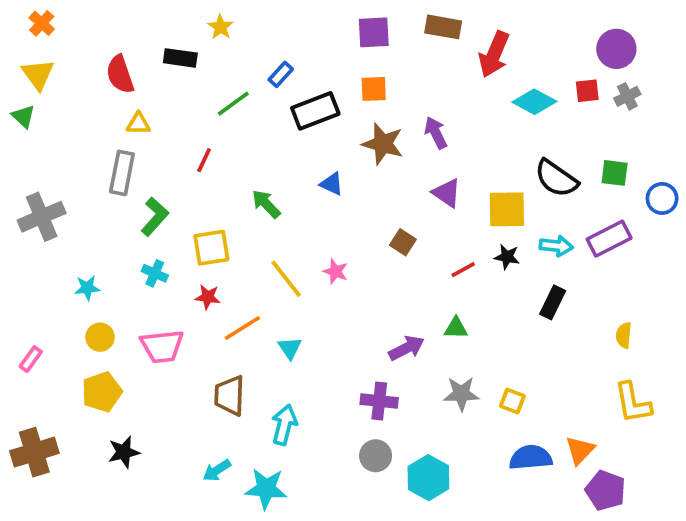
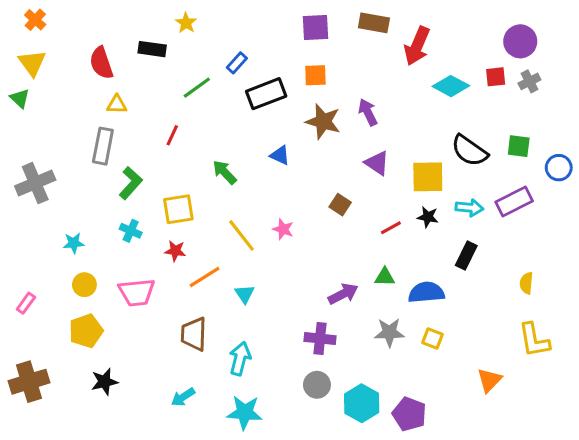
blue semicircle: (531, 458) -> (426, 292), moved
cyan star: (266, 489) -> (245, 412), moved
purple pentagon: (605, 490) -> (409, 414), moved

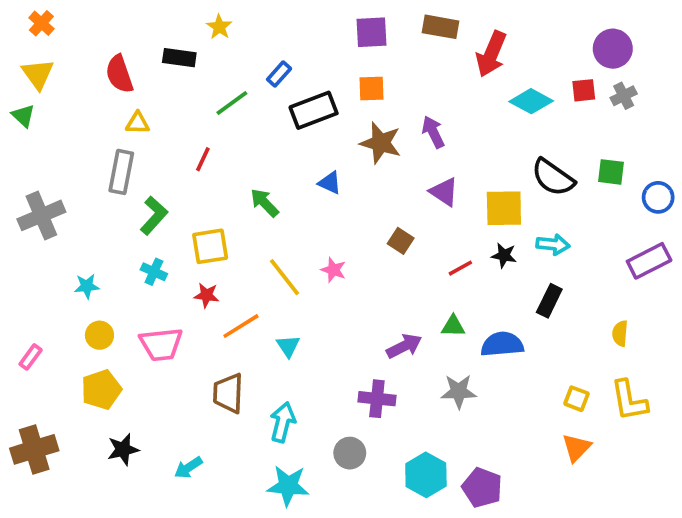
purple rectangle: (514, 202) -> (649, 261), moved
yellow square: (432, 339) -> (576, 399), moved
gray circle: (317, 385) -> (350, 453), moved
cyan arrow: (183, 397) -> (188, 468), moved

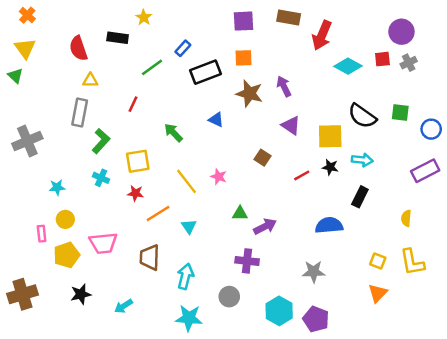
green triangle: (453, 326) -> (240, 213), moved
pink trapezoid: (161, 344) -> (103, 243), moved
pink rectangle: (31, 357) -> (42, 234), moved, turned -42
gray star: (459, 391) -> (314, 272), moved

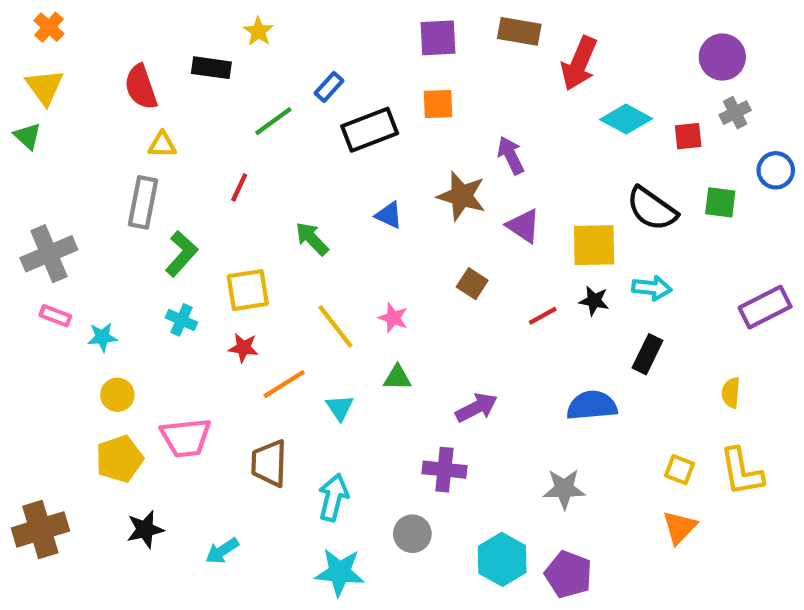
red square: (382, 59) -> (688, 136), moved
brown star: (249, 93) -> (462, 196), moved
blue circle: (431, 129) -> (776, 170), moved
green triangle: (240, 213) -> (397, 378), moved
pink rectangle: (42, 234) -> (55, 316), moved, turned -63

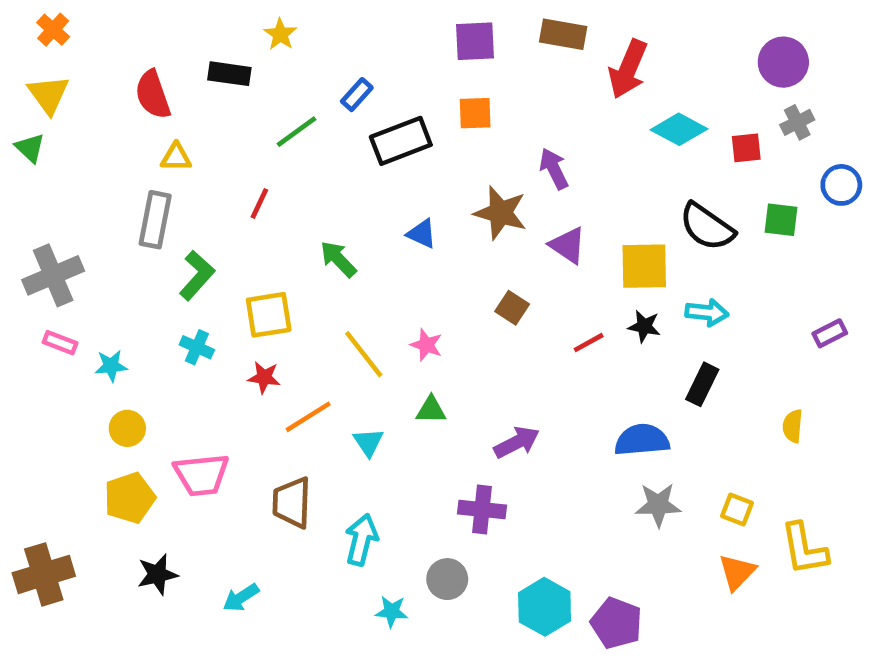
purple rectangle: (765, 307) -> (830, 333), size x0.6
yellow L-shape: (742, 472) -> (804, 549), moved
gray star: (564, 489) -> (658, 505), moved
cyan star: (340, 572) -> (392, 612), moved, size x0.6

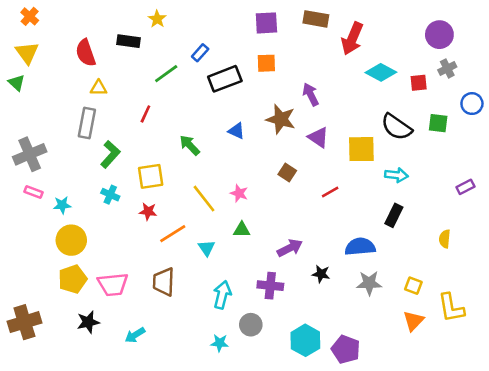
black star: (644, 326) -> (321, 274), moved
yellow circle: (127, 428) -> (71, 240), size x1.5
pink trapezoid: (201, 475) -> (113, 284), moved
cyan arrow: (361, 540) -> (222, 295), moved

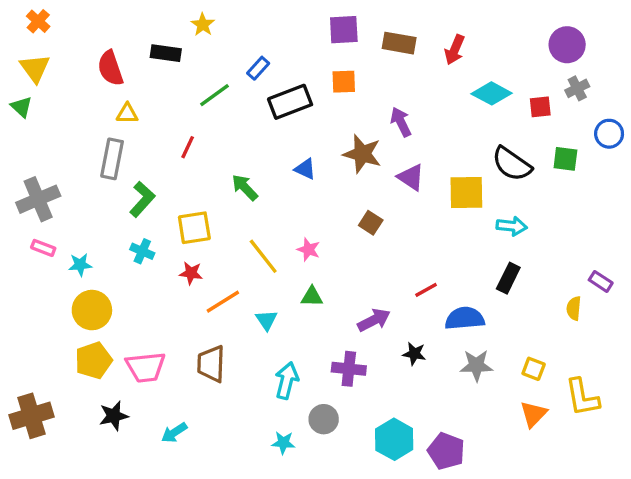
brown rectangle: (316, 19) -> (399, 43), moved
red arrow: (352, 38) -> (455, 50), size x0.7
purple rectangle: (465, 187) -> (601, 281), moved, turned 60
red line: (330, 192) -> (426, 290), moved

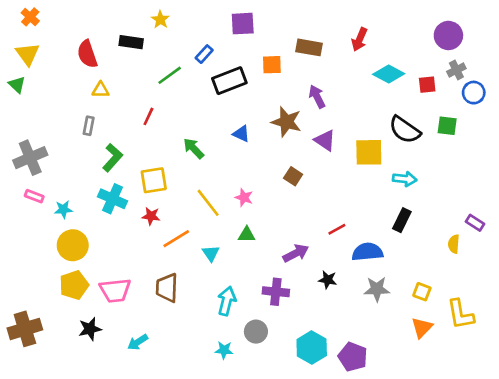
purple square: (344, 30) -> (243, 24), moved
brown rectangle: (399, 43) -> (309, 47), moved
blue circle: (609, 134) -> (474, 93), moved
gray rectangle: (112, 159) -> (89, 126), size x0.6
cyan cross: (142, 251) -> (113, 199), size x1.5

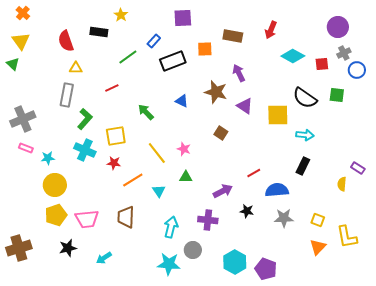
red line: (148, 116) -> (112, 88), turned 40
gray rectangle: (89, 126) -> (67, 95), size x1.6
cyan star: (224, 350) -> (169, 264), size x1.6

